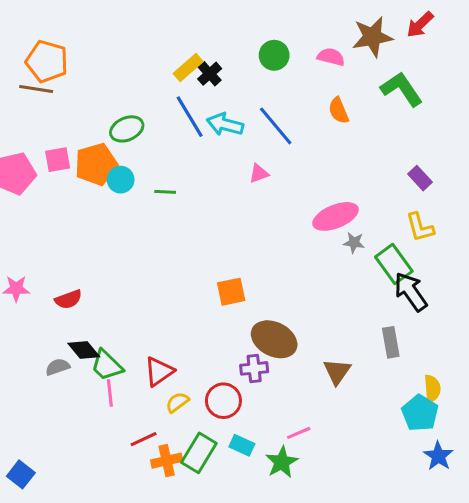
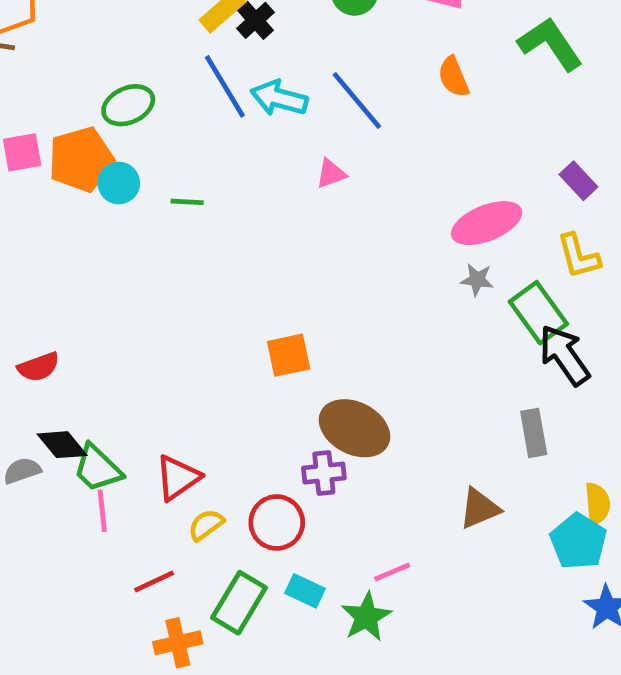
pink ellipse: (336, 216) -> (487, 223), moved
brown triangle: (337, 372) -> (479, 508), moved, turned 32
orange cross: (167, 461) -> (178, 643), moved

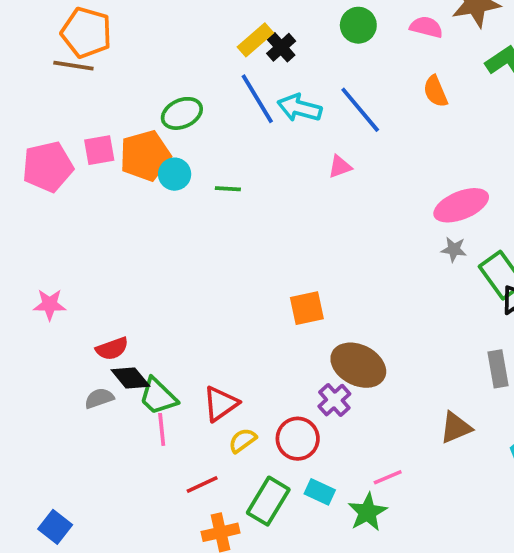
red semicircle: (39, 367) -> (112, 349), moved
purple cross: (324, 473) -> (334, 400), turned -36

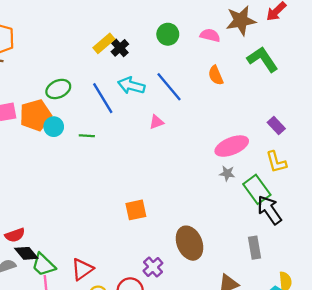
blue line: (257, 99) -> (103, 98), moved
brown ellipse: (358, 365) -> (190, 243), moved, turned 40

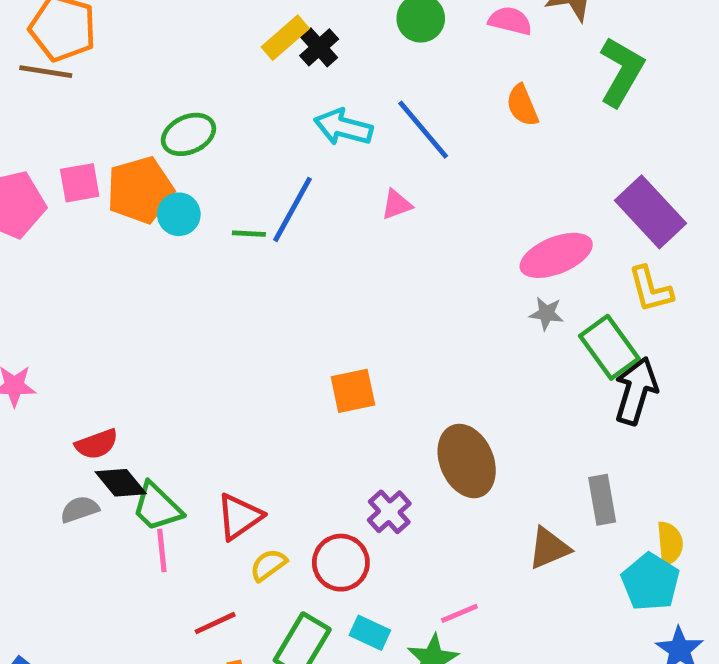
green L-shape: (263, 59) -> (621, 72), turned 64
blue line: (103, 98) -> (292, 209), moved, turned 60
purple rectangle: (276, 125) -> (650, 212), size x1.8
black arrow: (269, 210) -> (636, 391), turned 52
gray rectangle: (255, 248) -> (602, 500), moved

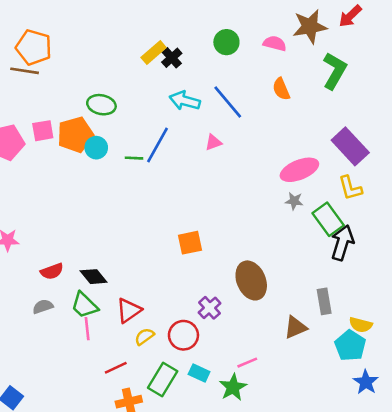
green ellipse: (188, 134) -> (101, 105), turned 36
black diamond: (121, 483) -> (94, 277), moved
yellow semicircle: (670, 543) -> (361, 325), turned 110

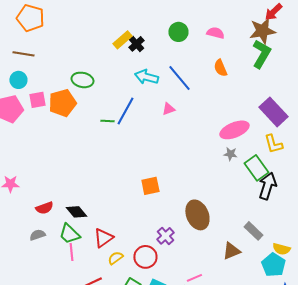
brown star: (310, 27) -> (262, 31), moved
orange pentagon: (34, 47) -> (30, 18), moved
cyan circle: (96, 148) -> (18, 80), moved
gray rectangle: (324, 301) -> (253, 231), turned -36

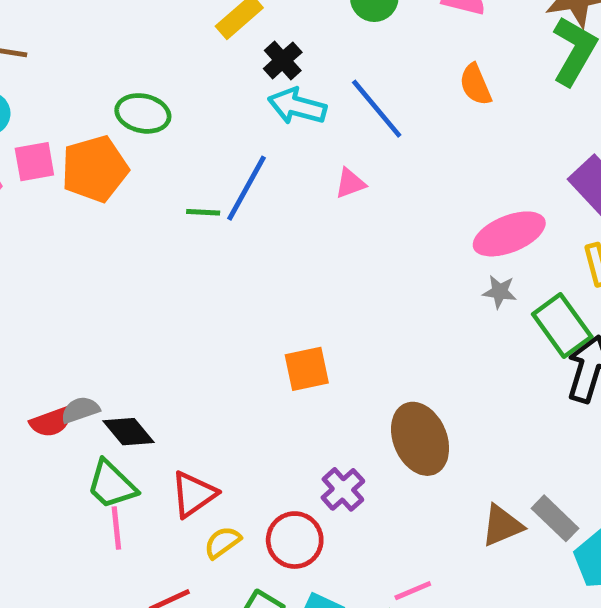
black cross: (136, 44) -> (283, 60), moved
gray rectangle: (253, 231) -> (555, 518), moved
gray semicircle: (37, 235) -> (80, 410), moved

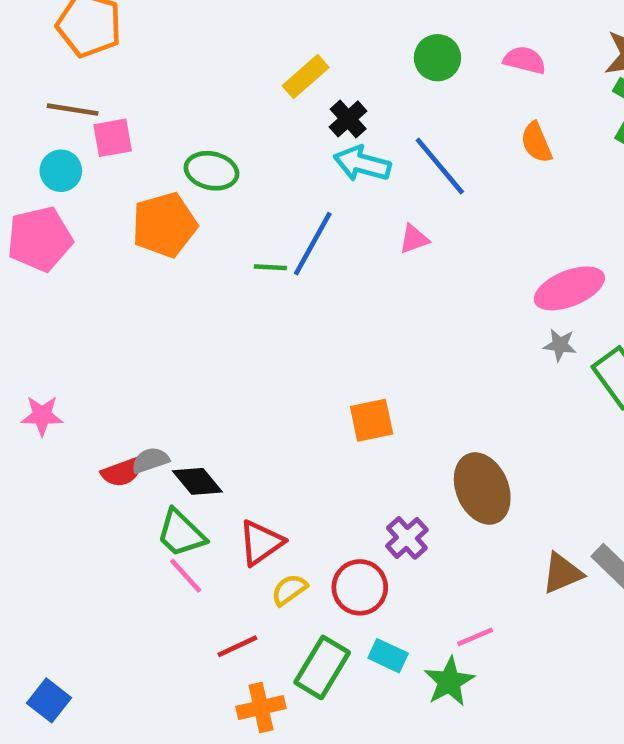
pink square: (34, 162) -> (113, 138), moved
pink line: (116, 528) -> (186, 576), turned -36

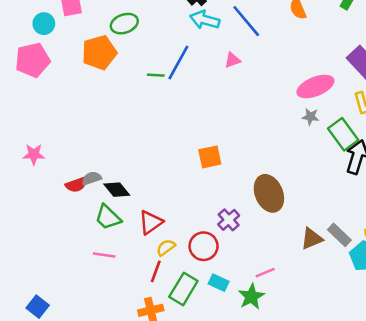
green ellipse: (212, 171) -> (124, 24), turned -32
pink line: (186, 576) -> (104, 255), moved, turned -40
red line: (237, 646) -> (156, 271), moved, turned -45

